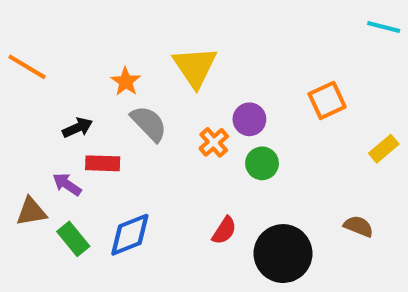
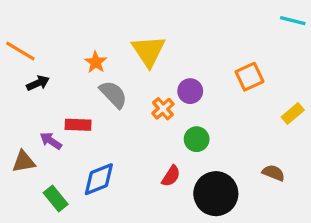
black arrow: (77, 128) -> (38, 83), moved
green circle: (262, 163) -> (197, 139), moved
green rectangle: (73, 239) -> (56, 198), moved

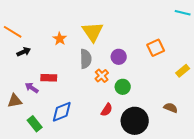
gray semicircle: (113, 94) -> (86, 59), moved, turned 42
orange cross: (163, 109) -> (102, 76), moved

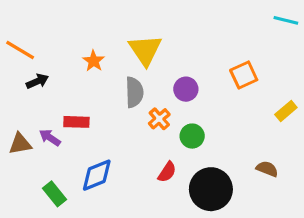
brown triangle: (15, 101) -> (20, 144), moved

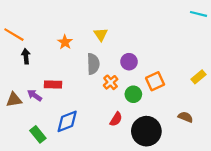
yellow triangle: (145, 50) -> (101, 35), size x0.6
orange square: (244, 75) -> (155, 81), moved
black arrow: (37, 81) -> (26, 56), turned -72

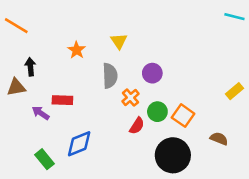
orange line: (14, 35) -> (16, 26), moved
orange square: (155, 81) -> (183, 116), moved, turned -30
brown triangle: (14, 100) -> (16, 87), moved
red semicircle: (116, 119) -> (137, 126), moved

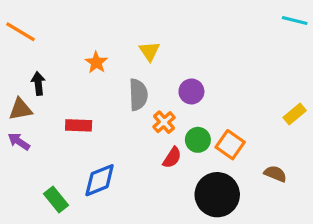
purple arrow: (41, 113) -> (19, 141), moved

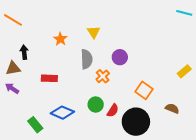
green circle: (198, 140) -> (96, 105), moved
red semicircle: (172, 158) -> (113, 111), moved
blue diamond: (100, 180) -> (62, 113), turned 45

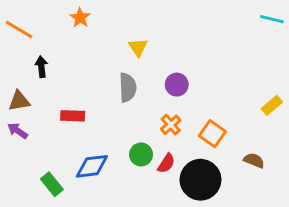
orange star: (60, 39) -> (80, 18), moved
black arrow: (24, 52) -> (41, 67), moved
orange cross: (103, 76) -> (171, 125), moved
blue diamond: (62, 113) -> (92, 166), turned -30

